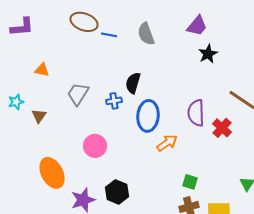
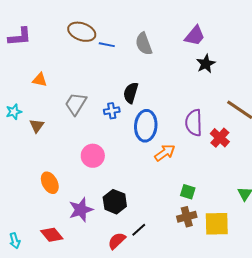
orange ellipse: (52, 173) -> (50, 183), size x0.7

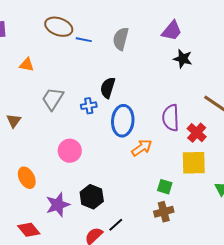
gray semicircle: (144, 44) -> (121, 39), turned 35
black star: (206, 64) -> (183, 59), turned -30
orange triangle: (40, 80) -> (27, 65), moved
yellow square: (217, 224) -> (194, 163), moved

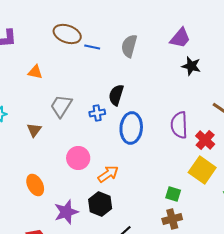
brown triangle: (14, 121) -> (34, 130), moved
orange arrow: (142, 148) -> (108, 174), moved
yellow square: (194, 163) -> (202, 170), turned 36

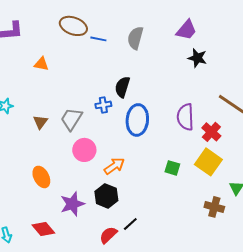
gray trapezoid: (61, 106) -> (71, 119), moved
green square: (173, 194) -> (172, 168), moved
brown cross: (172, 219) -> (214, 207), moved, turned 30

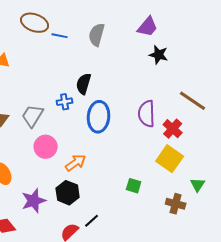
green square: (172, 168) -> (134, 186), moved

